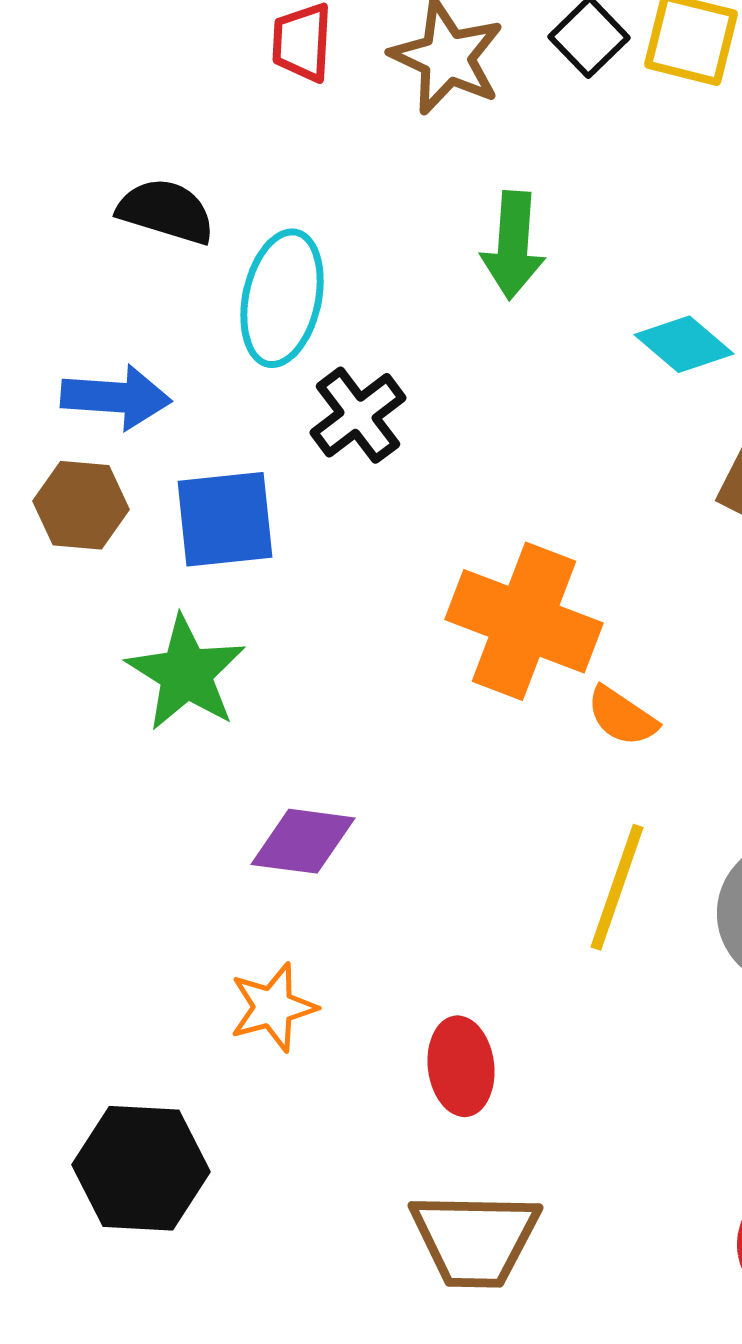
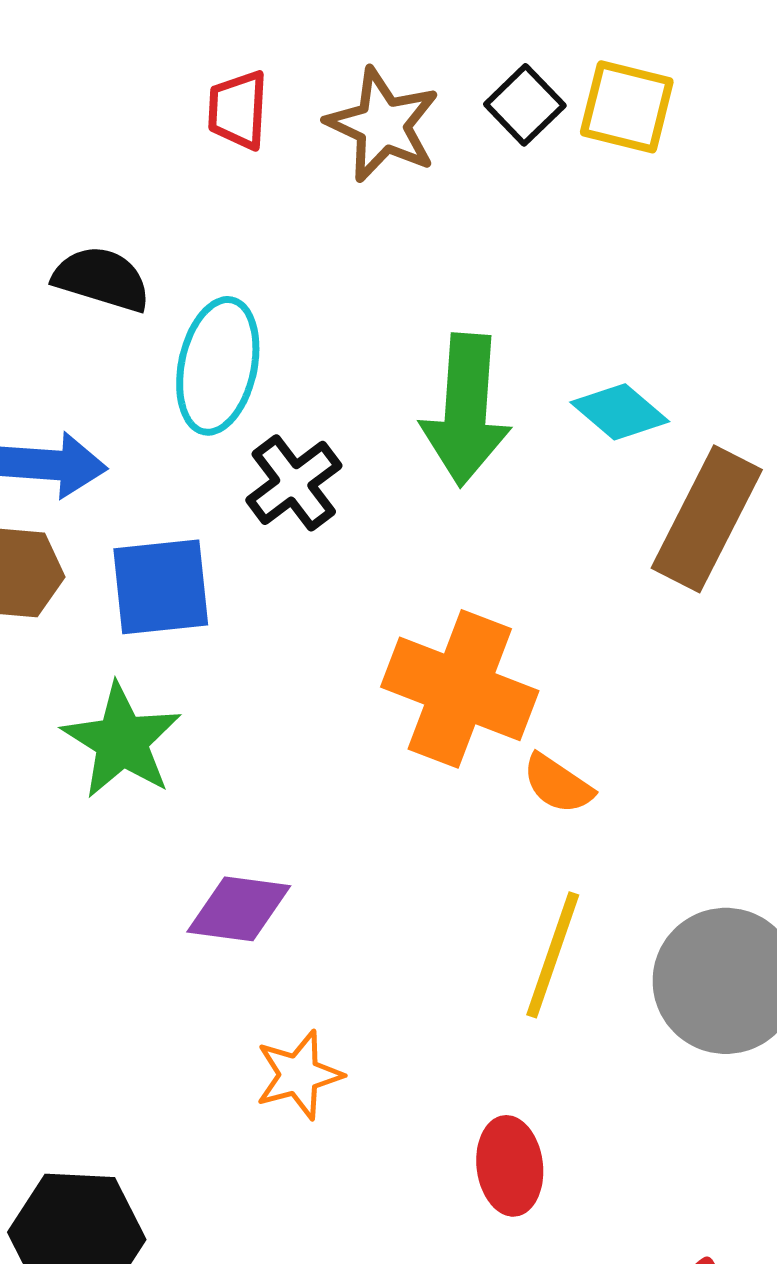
green arrow: (513, 245) -> (466, 410), moved, size x1.4
orange star: (273, 1007) -> (299, 1075), moved
red ellipse: (461, 1066) -> (510, 1166), moved

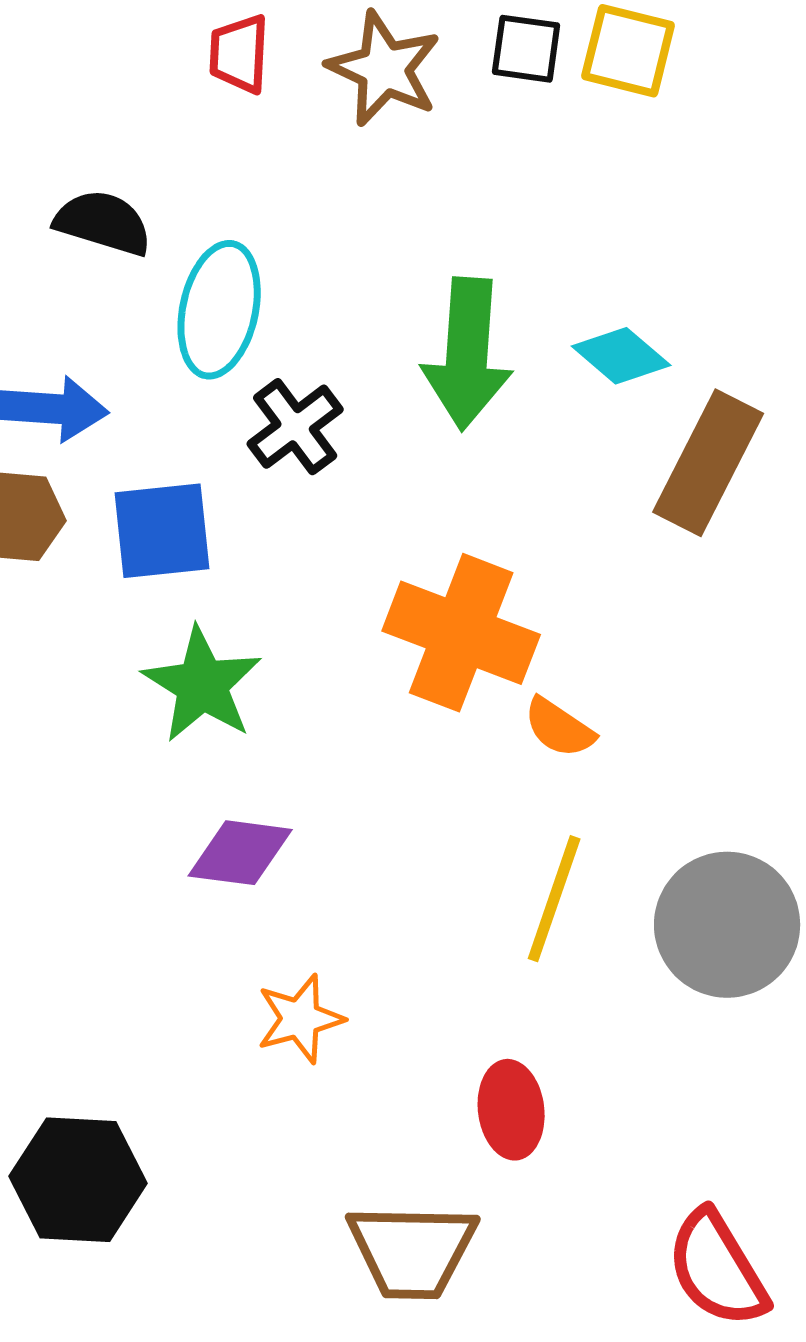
black square: (525, 105) -> (526, 49), turned -38
green star: (122, 741) -> (202, 685), moved

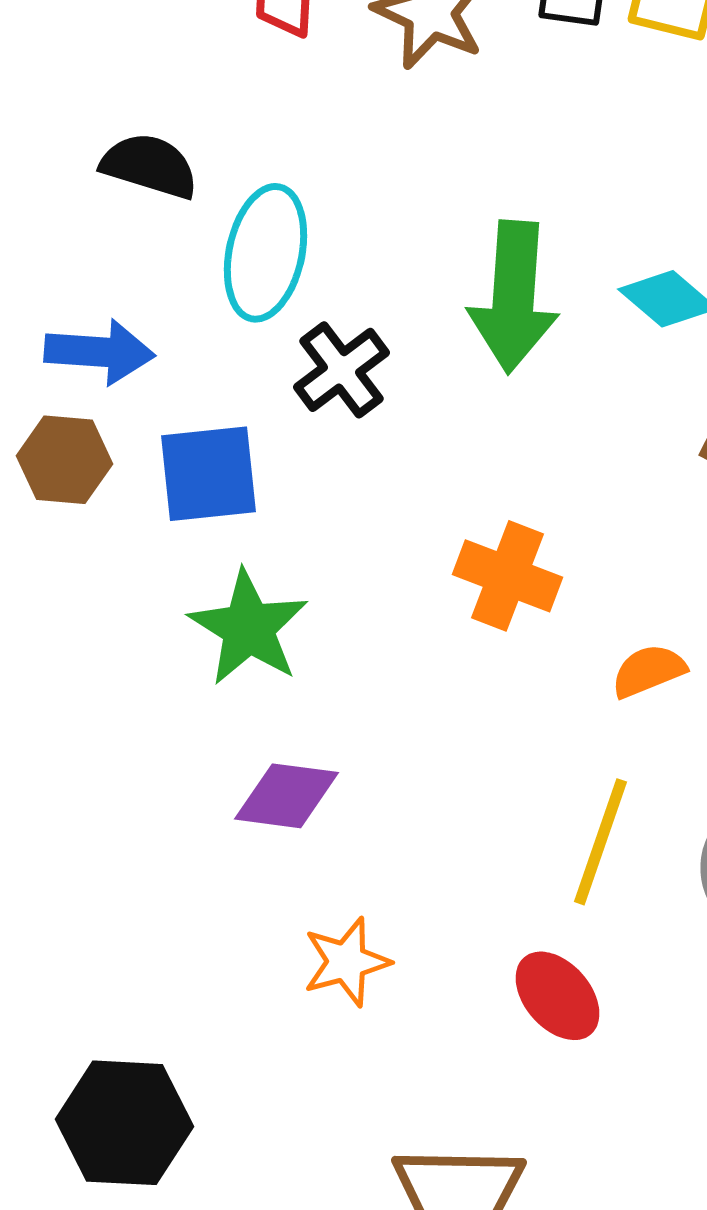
orange cross: (461, 633) -> (508, 576), size x0.7
orange semicircle: (559, 728) -> (648, 671), moved, turned 124
red ellipse: (511, 1110) -> (558, 996), moved, turned -34

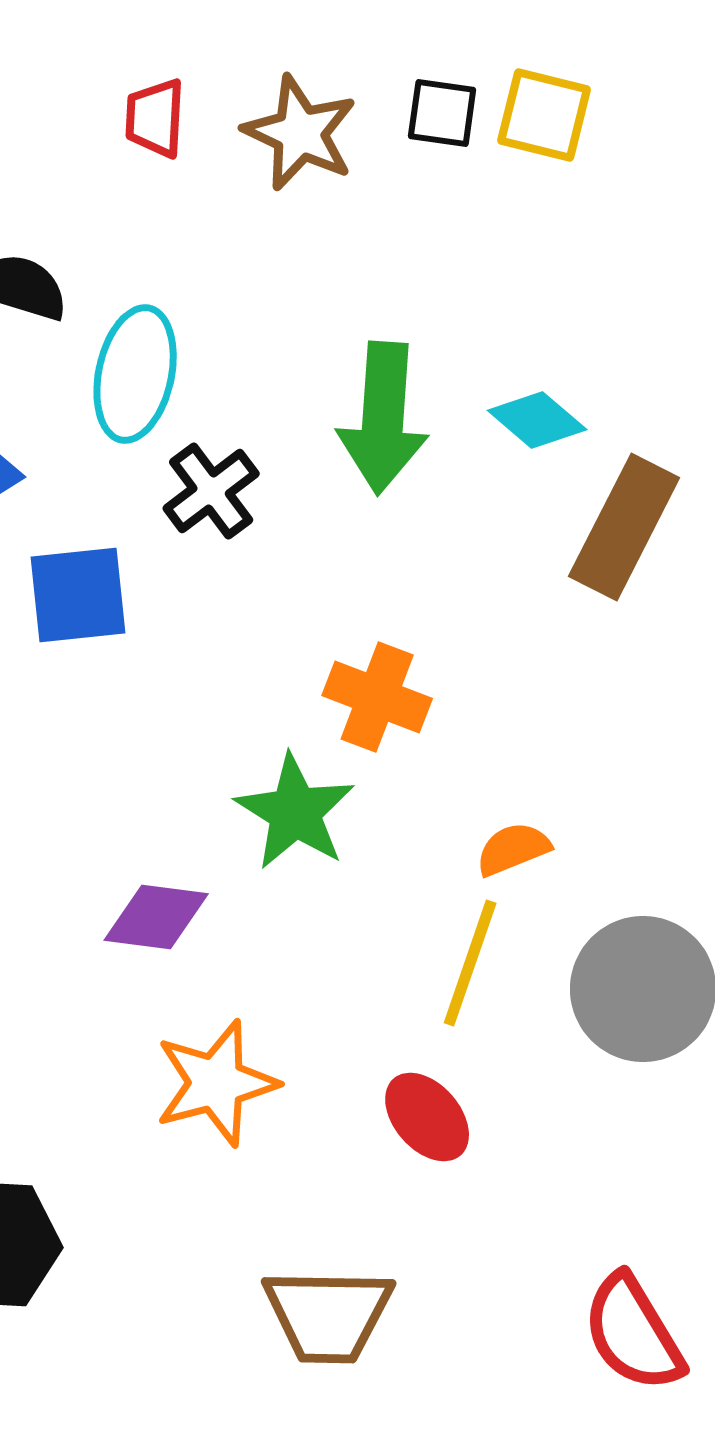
green star: (248, 628) -> (295, 812), moved
orange semicircle: (648, 671) -> (513, 849), moved
orange star: (346, 962) -> (216, 1083), size x1.4

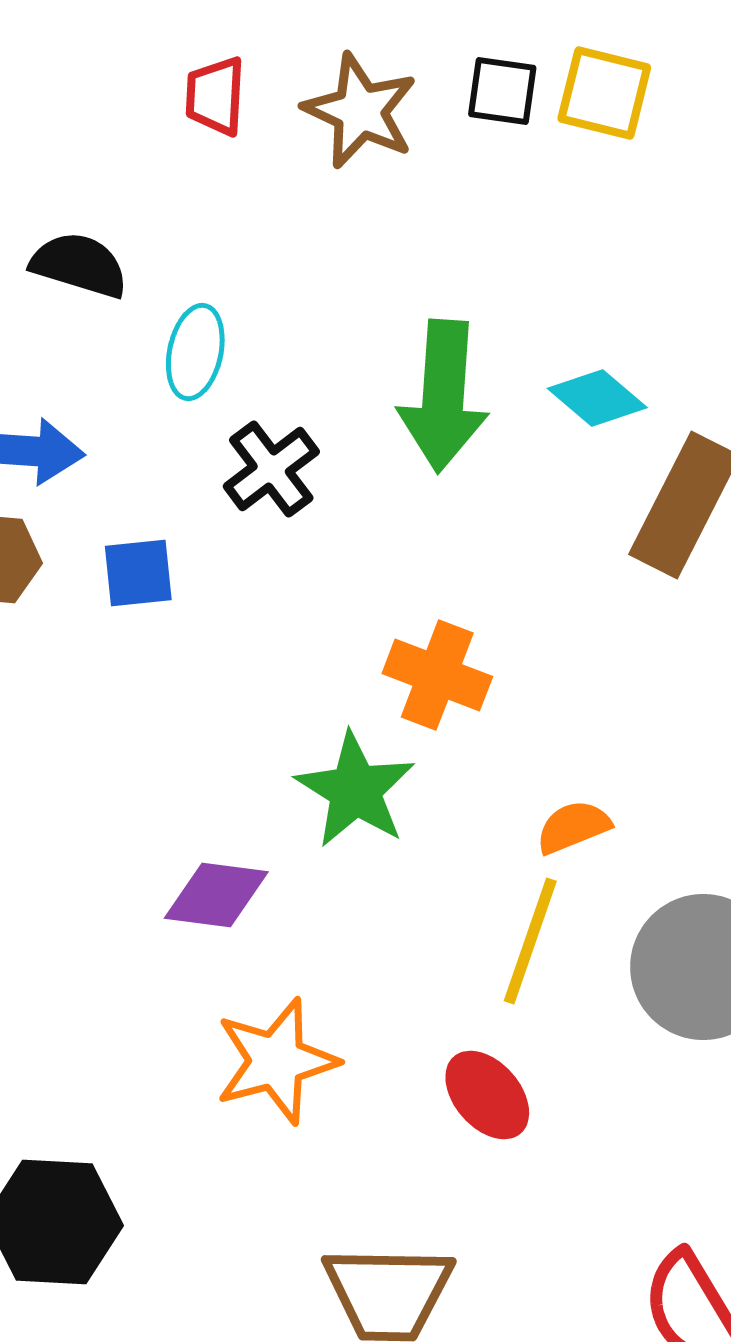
cyan ellipse: (135, 374) -> (195, 352), size x0.7
blue square: (78, 595) -> (138, 573), size x0.7

